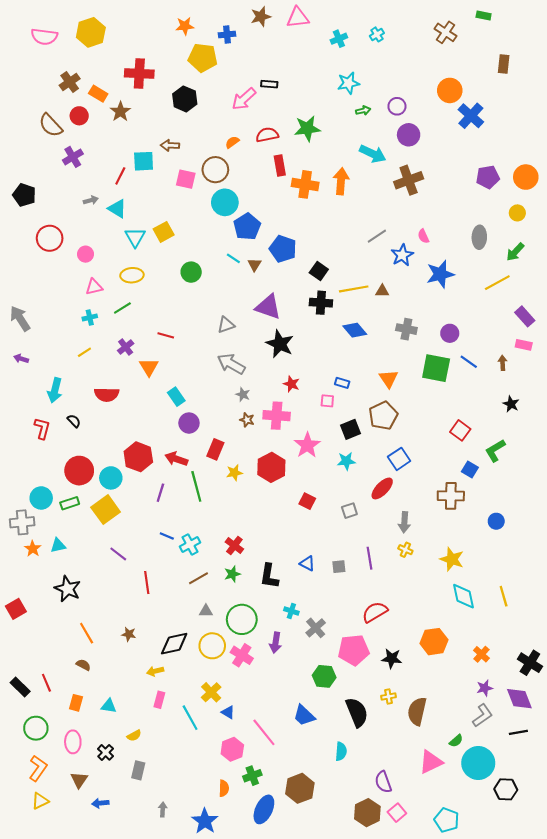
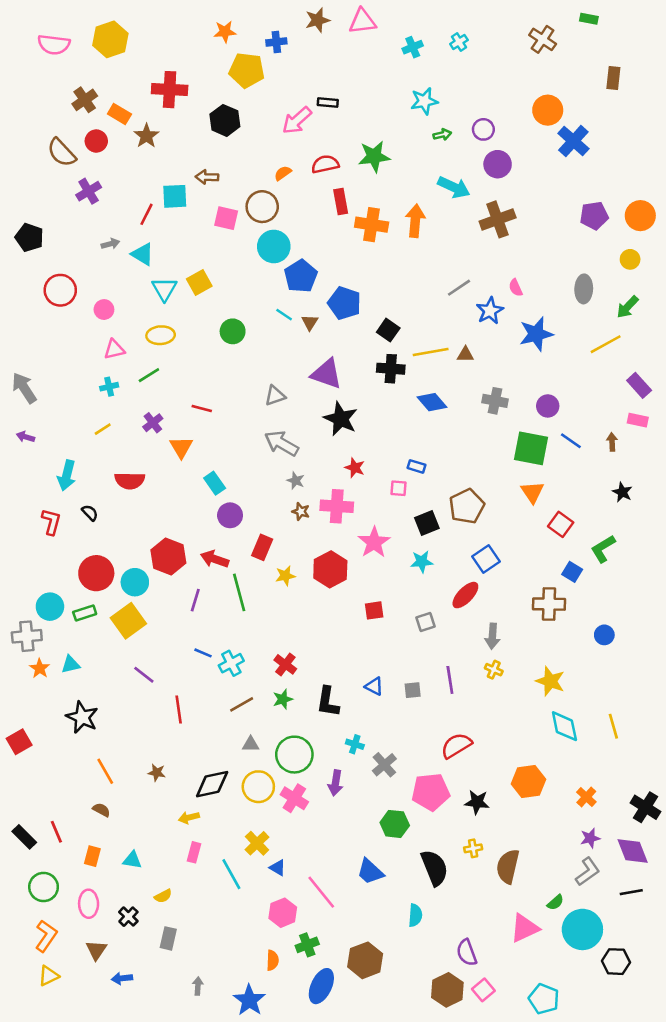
orange triangle: (389, 379) -> (532, 492), moved
red square: (307, 501) -> (374, 610), turned -35

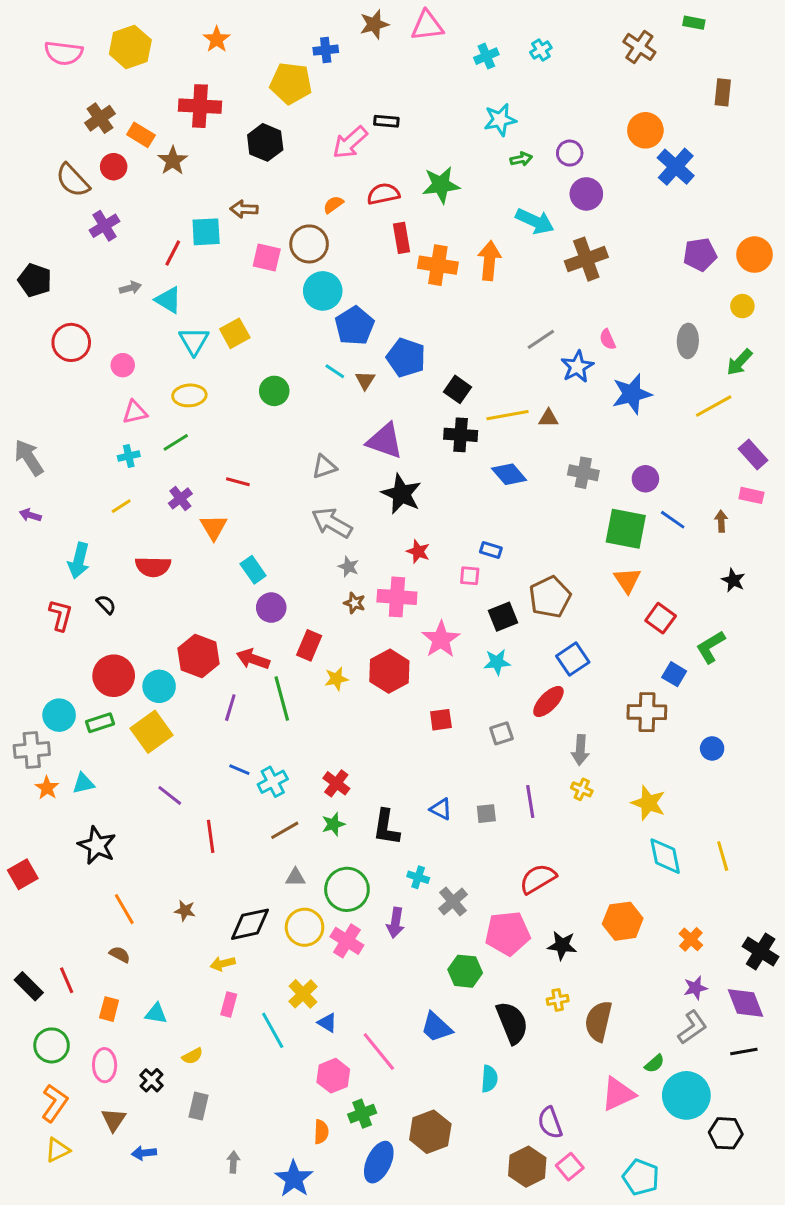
orange star: (225, 32) -> (217, 39), moved, turned -30

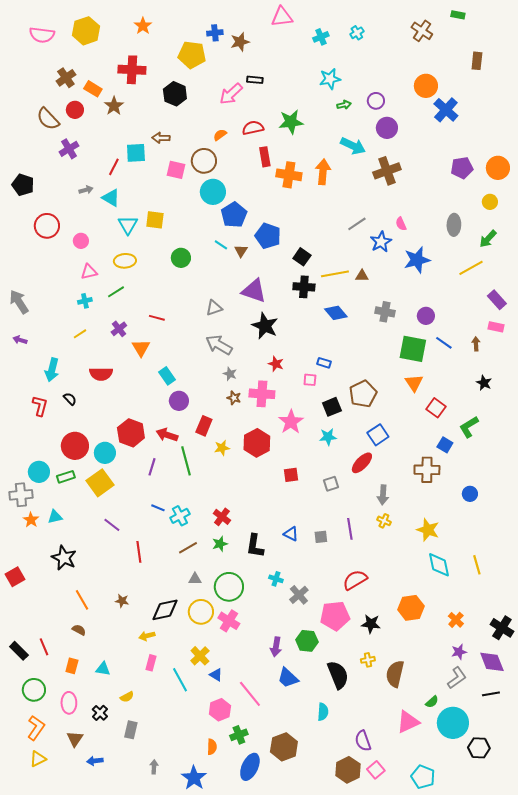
brown star: (374, 24) -> (240, 42), moved
yellow square: (235, 333) -> (155, 220), turned 36
purple arrow: (395, 923) -> (276, 647), moved

